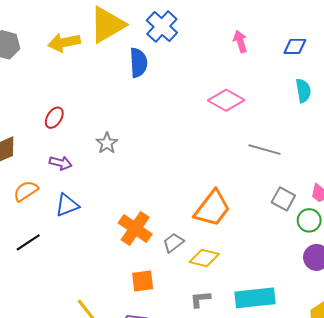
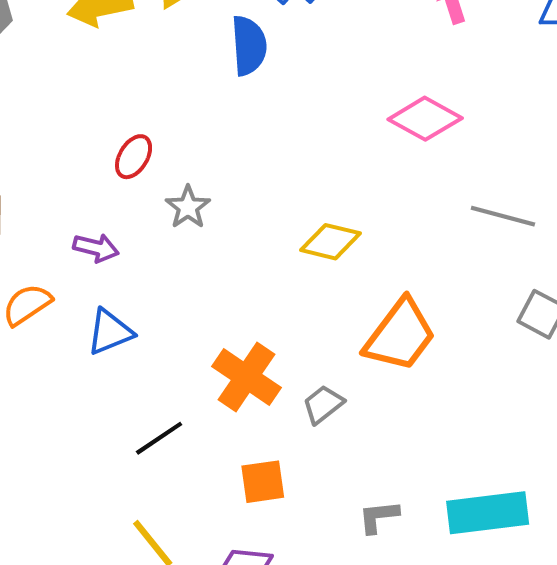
red ellipse: (54, 118) -> (134, 157), moved
black line: (28, 242) -> (159, 438), moved
yellow diamond: (204, 258) -> (331, 242), moved

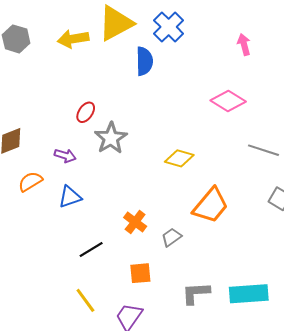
gray star: (188, 207) -> (111, 138), size x1.5
orange cross: (246, 377) -> (135, 222), size x0.7
gray L-shape: (379, 517) -> (196, 293), size x1.4

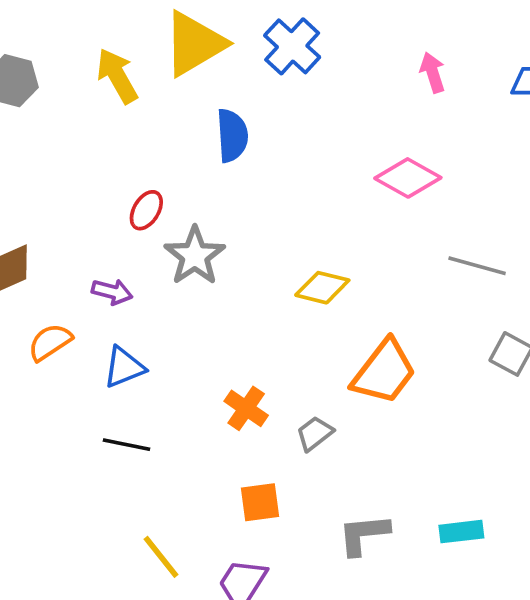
yellow arrow: (73, 39) -> (117, 76), turned 72
blue semicircle: (144, 61) -> (232, 136), moved
black line: (91, 250) -> (127, 445), moved, turned 45
cyan rectangle: (249, 294) -> (461, 532), size x0.6

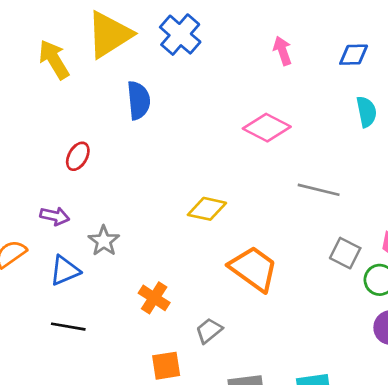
gray star: (195, 256) -> (104, 241), moved, size x0.7
orange trapezoid: (384, 372) -> (253, 269), turned -90
gray trapezoid: (315, 433) -> (209, 331), moved

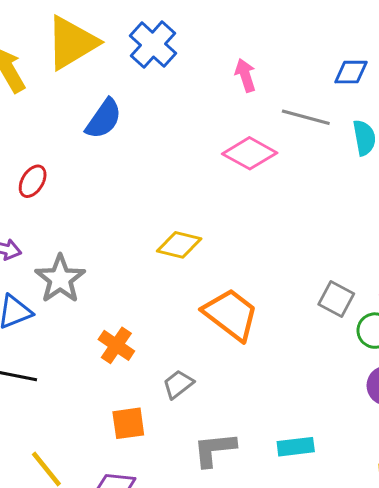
pink arrow: (283, 51) -> (245, 75), moved
blue semicircle: (139, 100) -> (104, 119), turned 39
gray line: (319, 190) -> (306, 117), moved
gray star: (104, 241) -> (60, 279), size x1.4

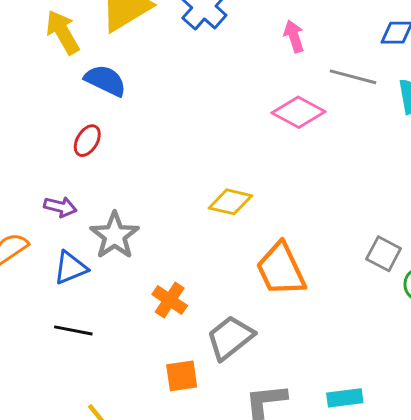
blue semicircle: (104, 119) -> (105, 81), moved, turned -99
orange trapezoid: (231, 314) -> (281, 269), turned -152
gray trapezoid: (178, 384) -> (230, 338), size x1.6

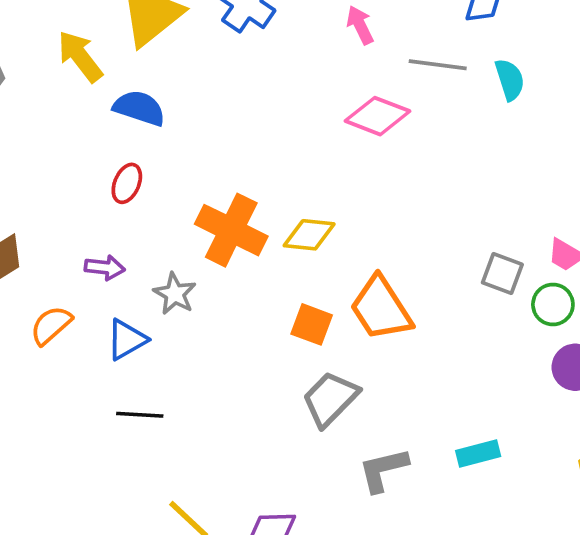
gray star: (115, 236) -> (175, 294), size x0.7
orange cross: (170, 300) -> (231, 230), moved, size x1.6
orange square: (182, 376) -> (312, 324), moved, turned 36

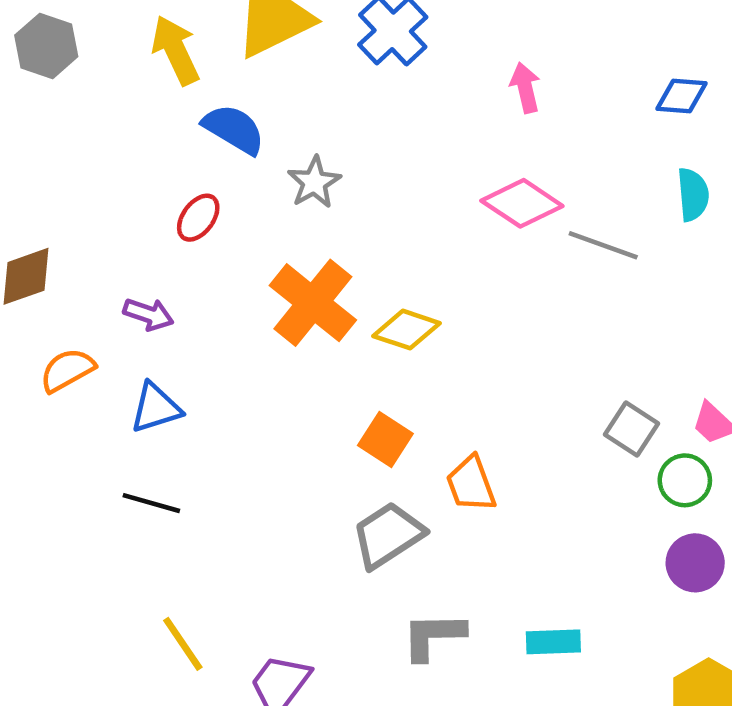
gray line: (438, 65) -> (603, 245), moved
gray star: (175, 294) -> (314, 182), moved
orange trapezoid: (381, 308) -> (471, 484), moved, size x0.7

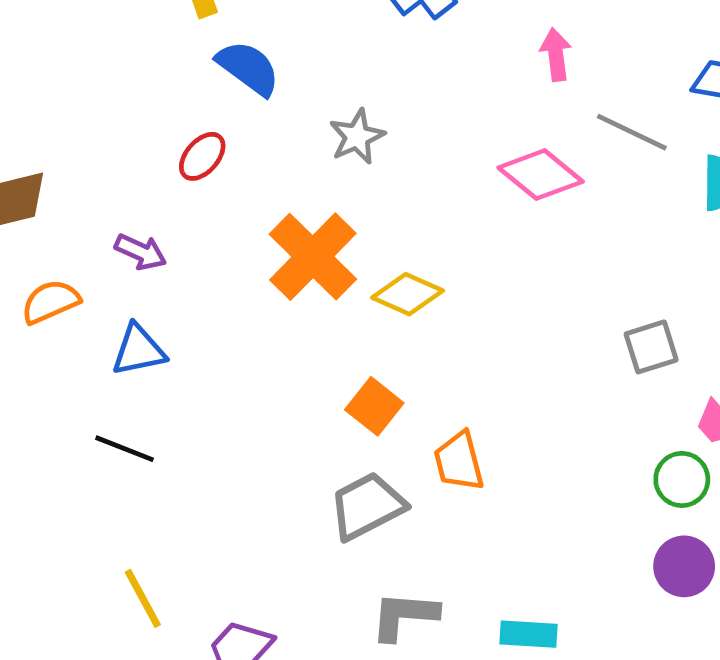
gray star: (314, 182) -> (357, 137), moved
gray line: (603, 245) -> (632, 132), moved
gray square: (632, 429) -> (651, 347), moved, turned 34

